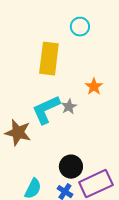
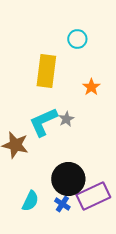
orange star: (94, 87) -> (91, 87), moved
black circle: (71, 167) -> (68, 179), size x1.4

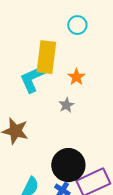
orange star: (91, 87) -> (76, 77), moved
cyan L-shape: (43, 122) -> (33, 78), moved

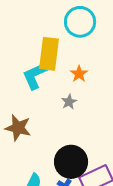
cyan circle: (77, 25) -> (80, 22), size x1.6

